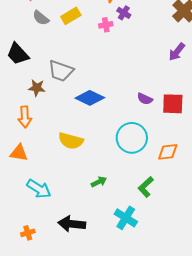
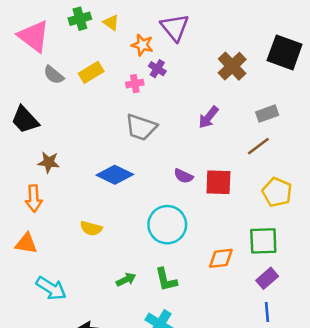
purple arrow: (177, 52) -> (208, 117), moved
gray trapezoid: (61, 71) -> (141, 127), moved
yellow semicircle: (71, 141) -> (91, 228), size x0.7
orange diamond: (168, 152) -> (221, 258), moved
green L-shape: (146, 187) -> (166, 280), moved, turned -60

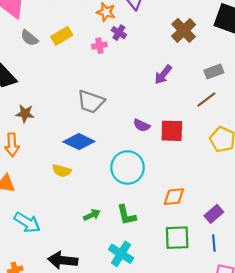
gray trapezoid: (141, 127) -> (91, 102), moved
blue diamond: (115, 175) -> (79, 142), moved
green square: (263, 241) -> (177, 238), moved

